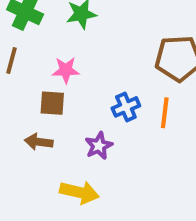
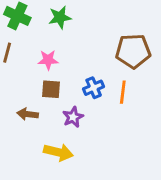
brown square: (52, 103) -> (51, 89), moved

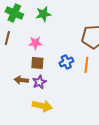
purple star: (73, 117) -> (39, 82), moved

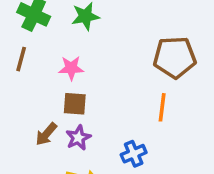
blue cross: (66, 62) -> (134, 154), moved
brown arrow: (21, 80) -> (46, 134), turned -56

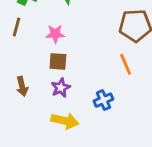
orange line: (162, 107) -> (126, 64), turned -30
brown arrow: (46, 134) -> (22, 86), moved, turned -54

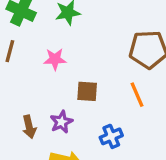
brown square: (58, 61) -> (87, 91), moved
brown arrow: (22, 86) -> (29, 127), moved

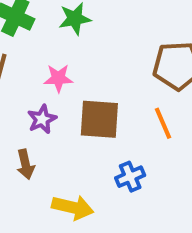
brown square: (87, 91) -> (99, 119), size x1.5
purple star: (61, 122) -> (42, 119), moved

